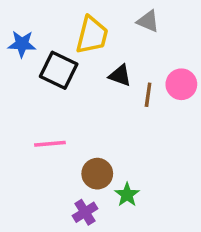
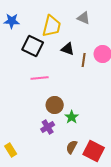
blue star: (22, 44) -> (12, 21), moved
pink line: (50, 144) -> (40, 78), moved

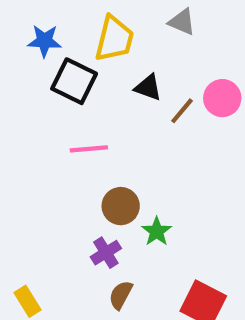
blue star: (12, 21) -> (44, 41), moved
brown line: (84, 60) -> (182, 111), turned 32
brown semicircle: (72, 147) -> (121, 295), moved

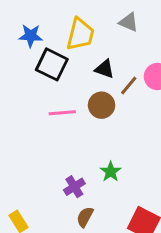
brown circle: (121, 206) -> (102, 105), moved

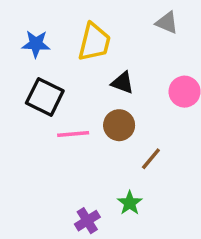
gray triangle: (129, 22) -> (167, 23), moved
black square: (52, 64) -> (45, 97), moved
brown line: (129, 86) -> (151, 159), moved

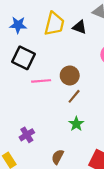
black triangle: (123, 83) -> (80, 27), moved
brown line: (151, 159) -> (74, 96), moved
purple cross: (87, 221) -> (27, 135), moved

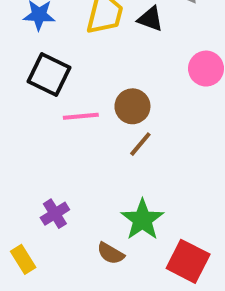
green star: (76, 124) -> (142, 220), moved, size x1.5
brown semicircle: (58, 157) -> (111, 253), turned -88

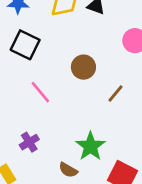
pink line: (81, 116) -> (40, 92), moved, turned 55
brown line: (140, 144) -> (115, 93), moved

